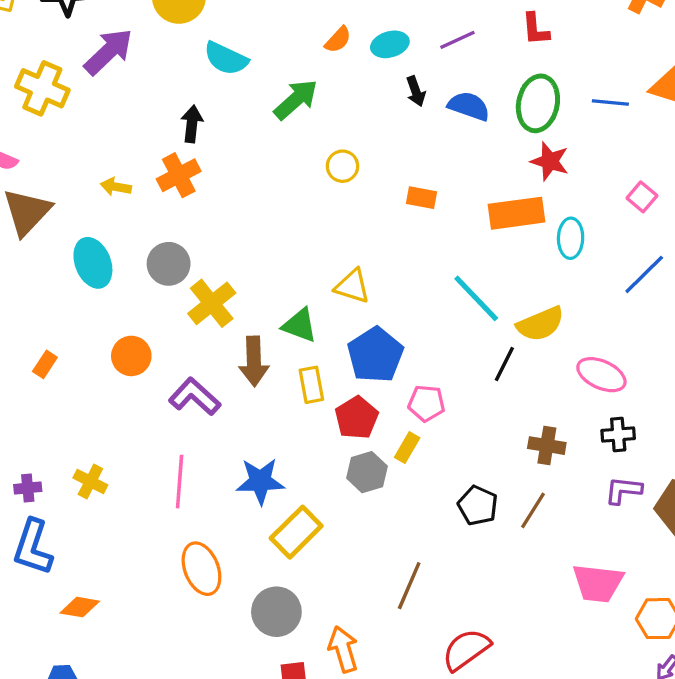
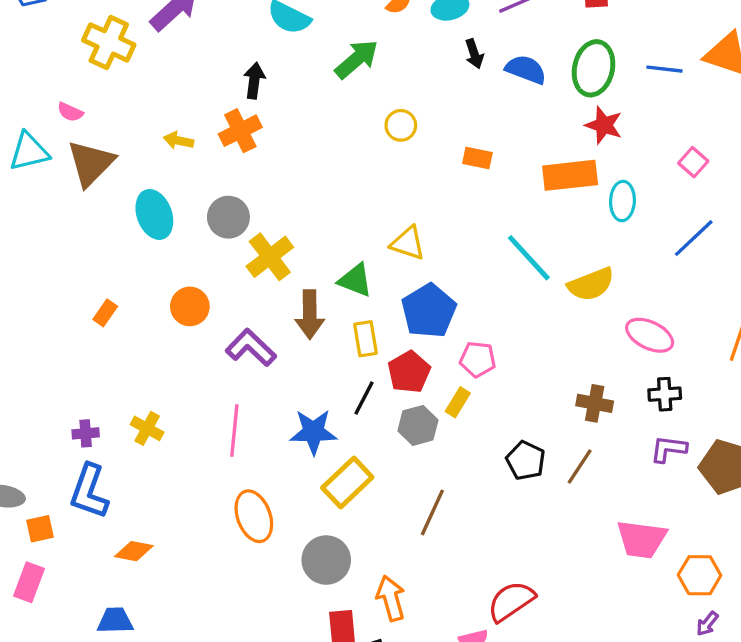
black line: (504, 364) -> (364, 398), moved
brown line: (409, 586) -> (432, 512), moved

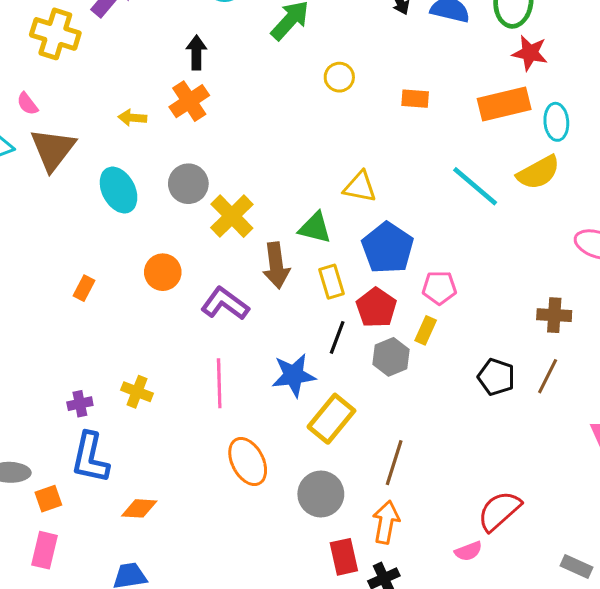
pink semicircle: (70, 112) -> (27, 104), turned 35
yellow semicircle: (591, 284) -> (538, 173), moved
brown line: (432, 512) -> (394, 463), moved
orange arrow: (391, 598) -> (386, 522), turned 33

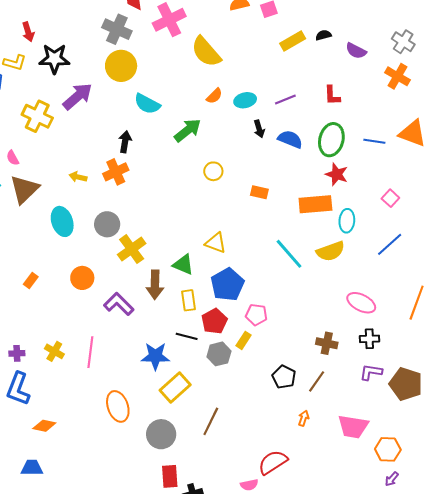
black line: (337, 337) -> (187, 336), turned 75
pink line: (219, 383) -> (90, 352), moved
orange arrow: (386, 522) -> (304, 418), moved, size x0.6

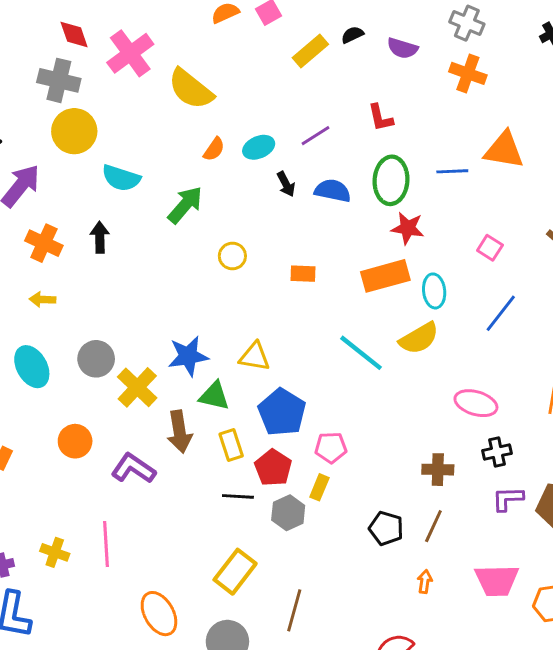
orange cross: (116, 172) -> (44, 243), moved, turned -30
blue star: (155, 356) -> (188, 356), moved

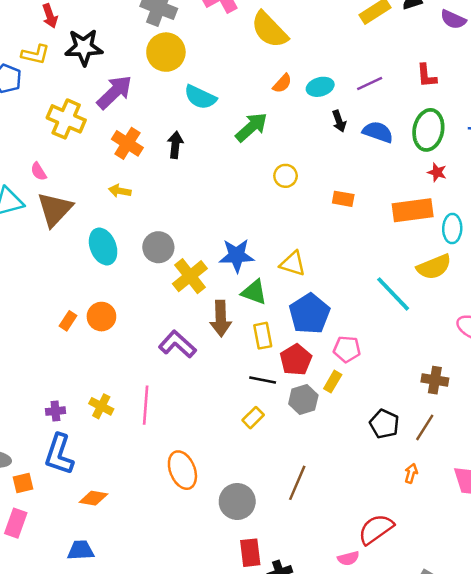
red star: (408, 228) -> (437, 172), size x0.7
cyan line: (361, 353) -> (393, 294), moved
orange circle: (75, 441) -> (101, 317), moved
yellow rectangle: (235, 572) -> (253, 418), moved, size x0.6

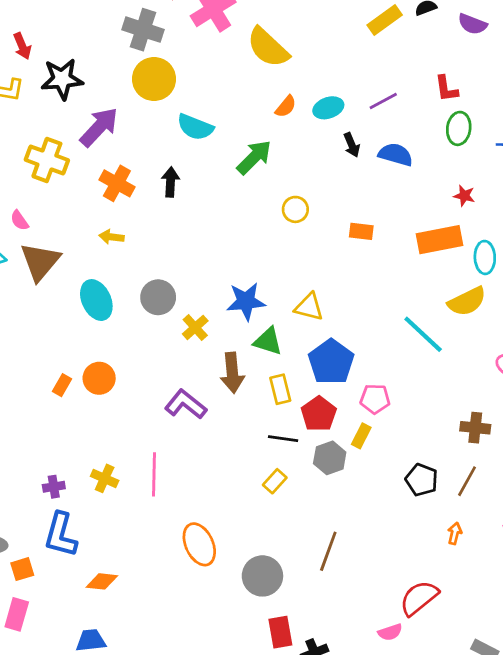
green ellipse: (428, 130) -> (459, 128), moved, size x0.7
yellow cross: (190, 276) -> (195, 327), size x0.7

